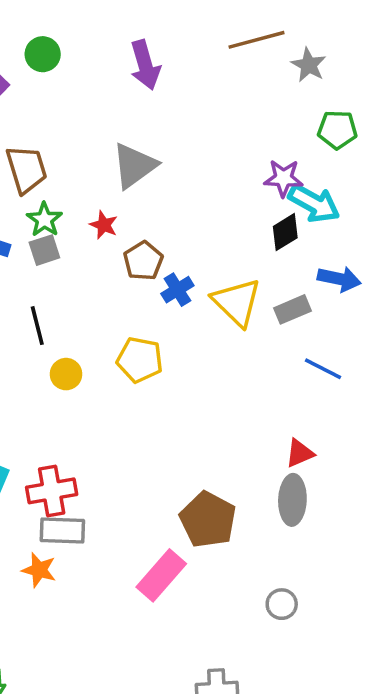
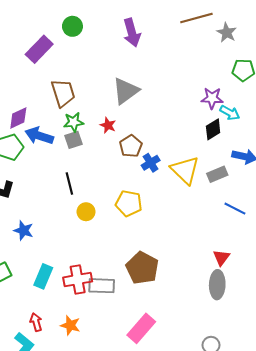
cyan arrow: (314, 203) -> (230, 113), size x0.7
green star: (44, 220) -> (74, 122), turned 30
red triangle: (300, 453) -> (221, 258), turned -30
brown pentagon: (208, 520) -> (142, 268), moved
gray rectangle: (62, 530) -> (102, 286), moved

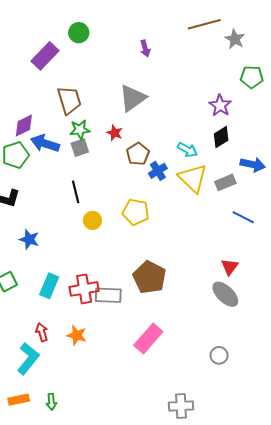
purple arrow: (132, 33) -> (145, 49), moved, size x0.6
purple star: (212, 98) -> (220, 105), turned 30
cyan arrow: (230, 113) -> (187, 150), moved
gray ellipse: (217, 285) -> (225, 294), turned -48

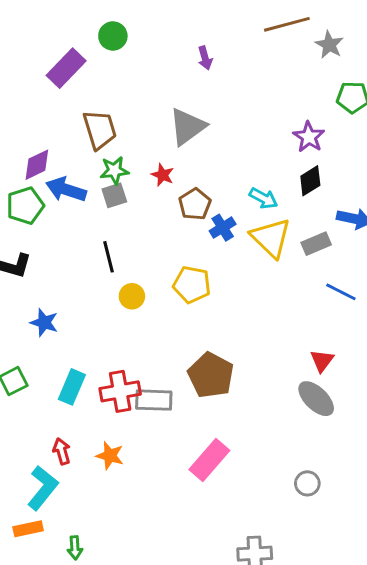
orange rectangle: (19, 400) -> (28, 529), moved

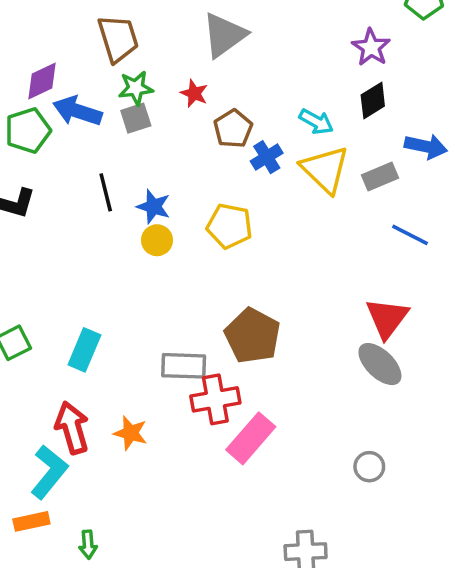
black line: (109, 257) -> (106, 192), moved
blue star: (44, 323) -> (153, 207), moved
red triangle: (322, 361) -> (387, 318), size x1.5
red cross: (120, 391) -> (215, 399), moved
red arrow: (62, 451) -> (72, 428), size x1.6

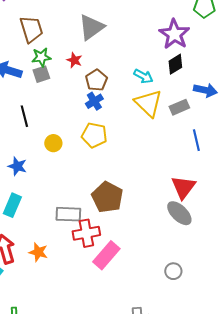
purple star: (371, 47) -> (174, 34), size x1.4
blue cross: (267, 157) -> (94, 101), moved
blue star: (153, 207) -> (17, 166), moved
blue line: (410, 235) -> (196, 140), turned 50

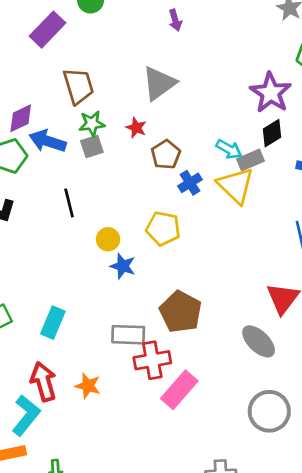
blue cross: (94, 101) -> (190, 183), moved
gray rectangle: (179, 107) -> (250, 160), moved
blue star: (17, 166) -> (123, 266), moved
gray ellipse: (179, 213) -> (259, 341), moved
gray circle: (173, 271) -> (269, 411), size x1.8

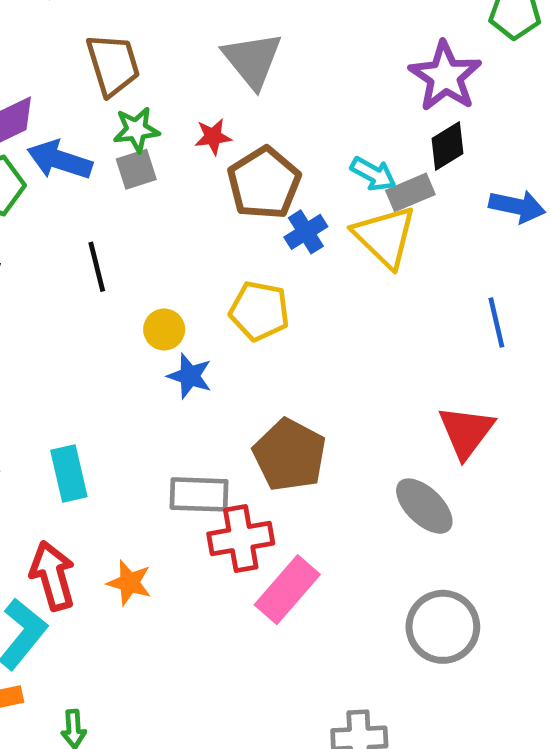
gray triangle: (159, 83) -> (252, 60), turned -33
red star: (136, 128) -> (213, 137), turned -30
brown pentagon: (166, 155) -> (264, 183), size x1.4
cyan rectangle: (53, 323) -> (69, 473), turned -36

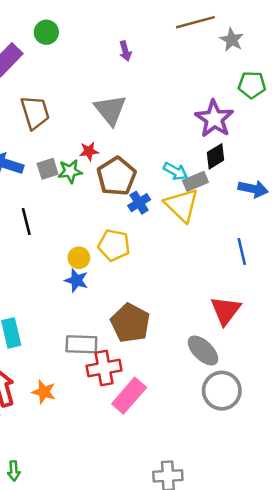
green star: (136, 130) -> (70, 171), moved
yellow circle: (164, 329) -> (79, 258), moved
gray circle: (443, 627) -> (222, 391), moved

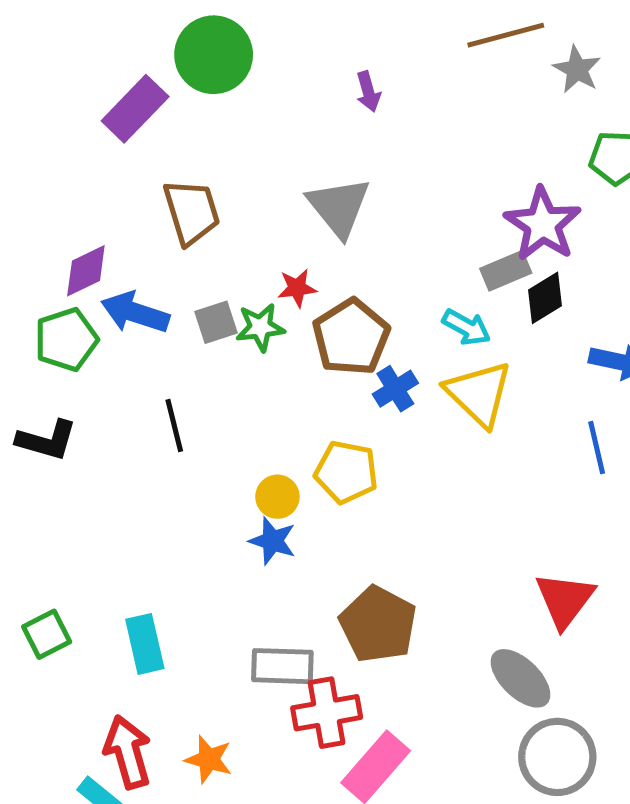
green circle: (46, 32) -> (214, 55), size x1.6
gray rectangle: (195, 181) -> (506, 271), moved
blue line: (242, 252) -> (597, 448), moved

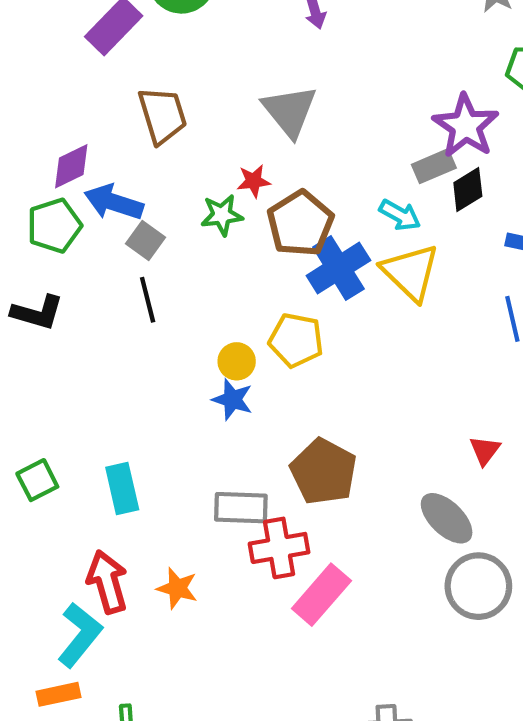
gray square: (216, 322) -> (145, 240), moved, turned -36
blue cross: (395, 389) -> (338, 268), size x1.6
red triangle: (565, 600) -> (485, 450), size x0.6

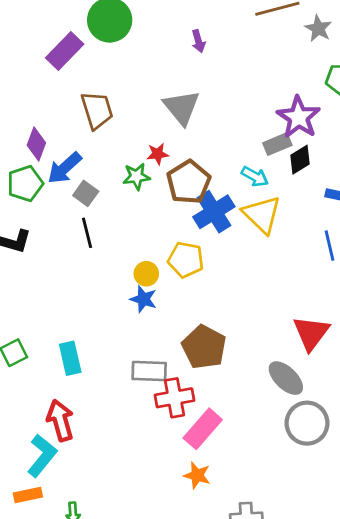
purple diamond: (71, 166) -> (36, 144), turned -44
blue arrow: (114, 202) -> (65, 168), turned -60
red triangle: (485, 450) -> (311, 333), size x1.8
orange star: (177, 588) -> (197, 475), moved

